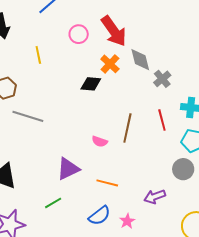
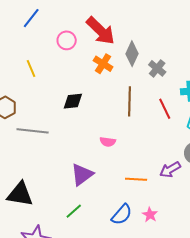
gray diamond: (140, 60) -> (132, 54), turned 50
black diamond: (91, 84) -> (73, 101), moved
brown line: (127, 128) -> (129, 101), moved
orange line: (107, 183) -> (136, 179), moved
purple arrow: (155, 197) -> (170, 170), moved

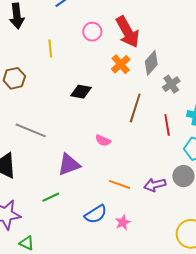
gray line: (33, 131) -> (31, 130), moved

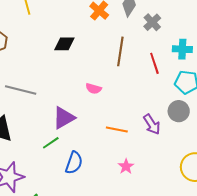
purple arrow: (155, 185) -> (152, 124), turned -100
green line: (51, 197) -> (51, 143), moved
blue semicircle: (96, 214) -> (74, 163), moved, turned -30

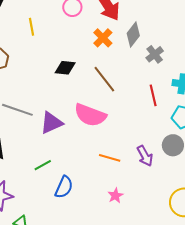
brown line: (120, 51) -> (104, 79), moved, turned -52
pink semicircle: (94, 89) -> (90, 115), size x2.0
purple triangle: (64, 118) -> (51, 123), moved

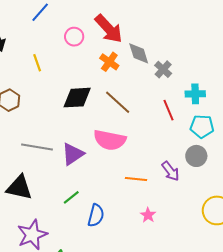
gray diamond: (133, 34) -> (139, 53), turned -45
black diamond: (65, 68) -> (77, 98), size x1.4

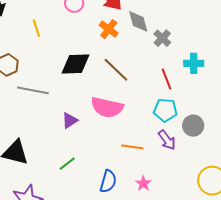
cyan pentagon: (202, 126) -> (165, 110), moved
gray line: (37, 147) -> (33, 90), moved
purple triangle: (73, 154) -> (70, 120), size x0.7
blue semicircle: (96, 215) -> (108, 181), moved

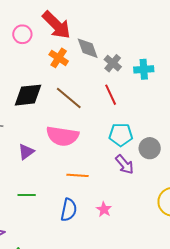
cyan cross: (194, 63) -> (144, 69), moved
red line: (167, 79) -> (111, 95), moved
orange line: (132, 147) -> (77, 175), moved
green line: (67, 164) -> (27, 195), turned 42

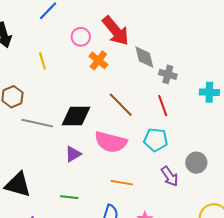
orange cross: (59, 58) -> (98, 60), moved
gray cross: (113, 63) -> (168, 74), turned -30
cyan cross: (144, 69) -> (209, 92), moved
black diamond: (28, 95) -> (76, 116), moved
cyan pentagon: (121, 135) -> (156, 140), moved

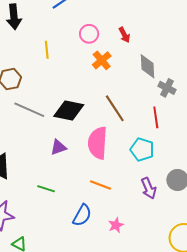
red arrow: (116, 31) -> (124, 35), size x0.5
pink semicircle: (111, 142) -> (98, 143), turned 68

